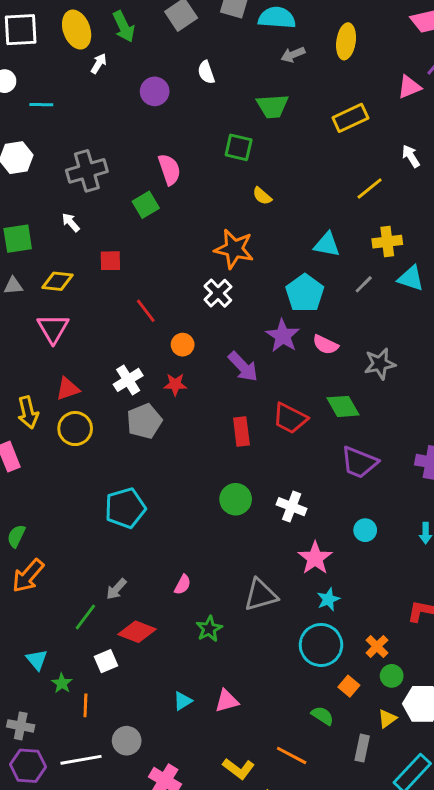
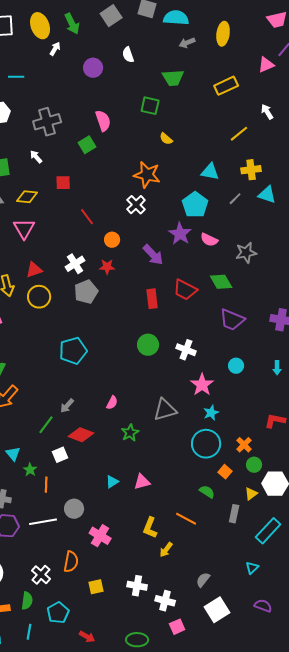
yellow L-shape: (239, 769) -> (150, 528), turned 75

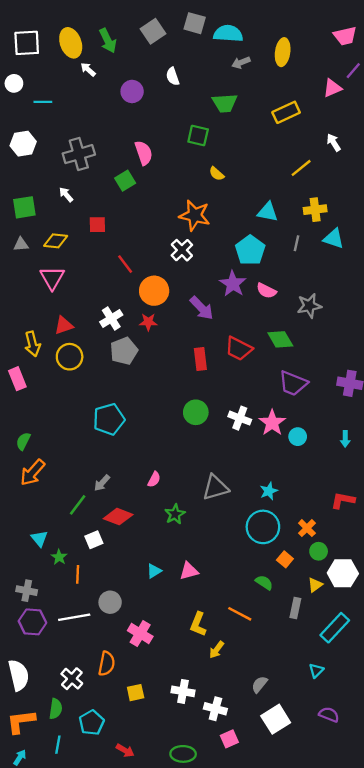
white arrow: (55, 49) -> (88, 69), turned -80
gray line: (235, 199) -> (297, 243), turned -32
orange circle: (112, 240) -> (154, 291), size x1.6
pink star: (202, 385) -> (272, 423), moved

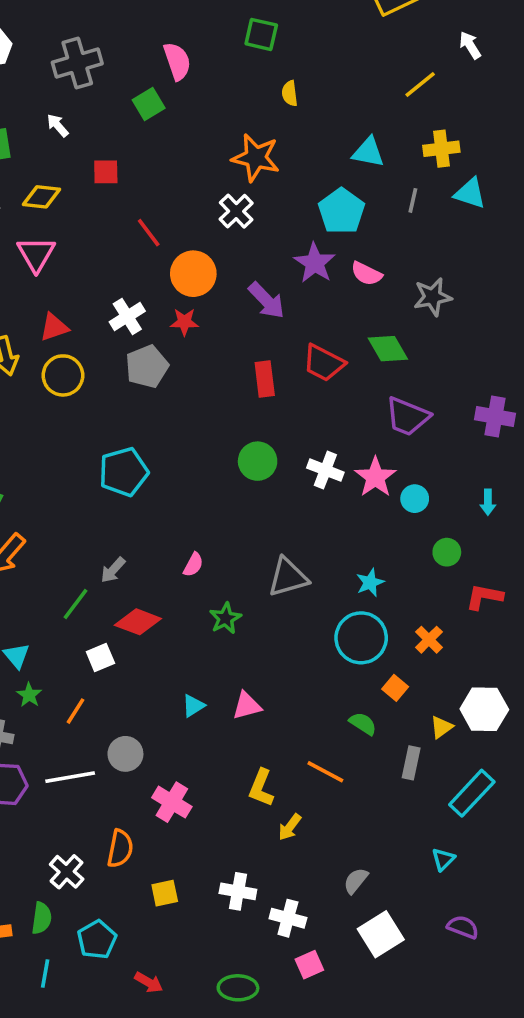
yellow semicircle: (217, 174) -> (290, 93), turned 42
green circle: (319, 551) -> (447, 552), moved
green star: (59, 557) -> (29, 695), moved
orange line: (78, 574) -> (75, 711), turned 30

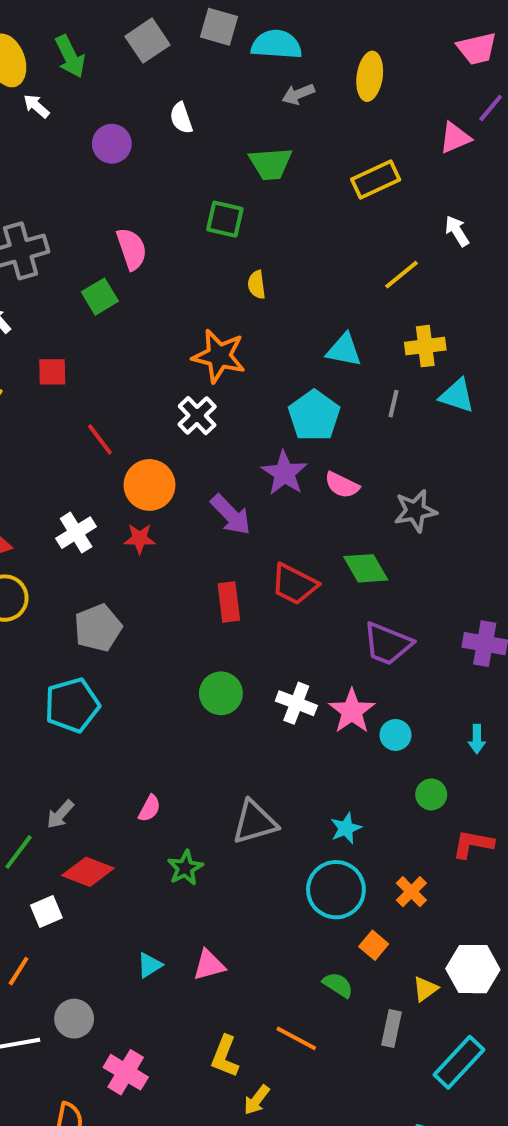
gray pentagon: (147, 366) -> (98, 628), moved

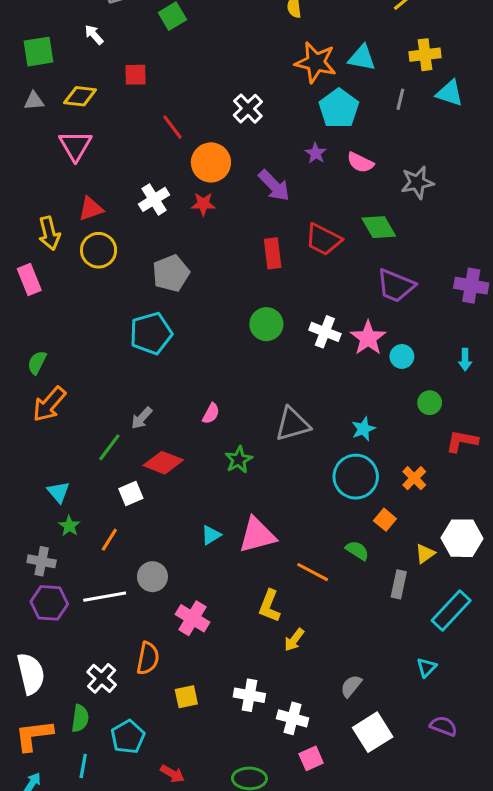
orange star: (219, 356) -> (316, 62), moved
purple star: (284, 473) -> (316, 153), size x0.6
pink triangle: (209, 965) -> (257, 535), size x1.5
orange line: (296, 1038) -> (313, 572), moved

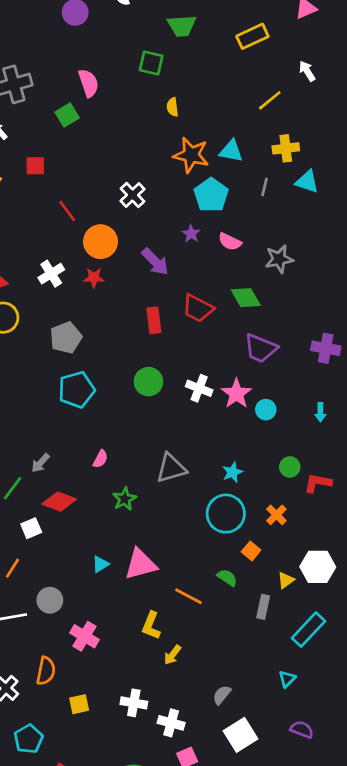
cyan pentagon: (151, 333) -> (76, 390), moved
green circle: (430, 403) -> (290, 467), moved

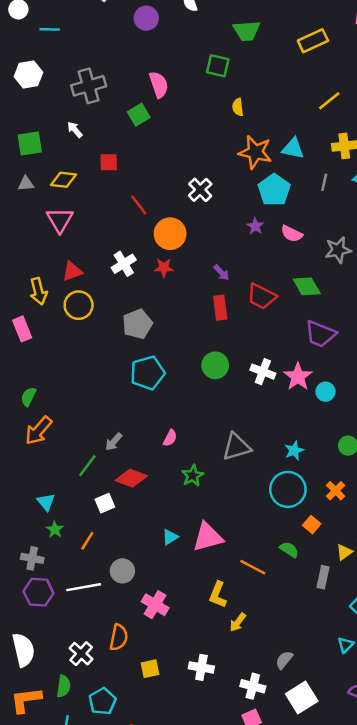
purple arrow: (155, 262) -> (221, 273), moved, size x0.6
white cross: (171, 723) -> (253, 686), moved

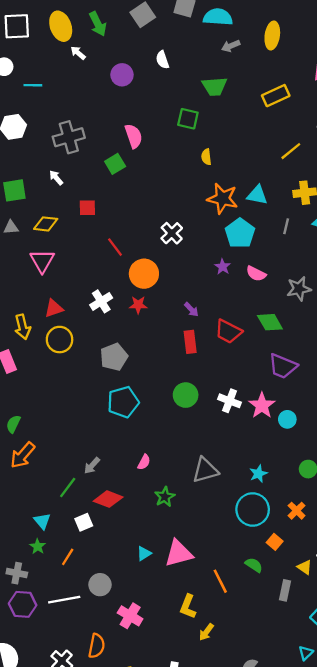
cyan triangle: (46, 502) -> (42, 521), moved
yellow triangle: (344, 552) -> (305, 567), turned -49
orange line: (253, 567) -> (220, 581), turned 35

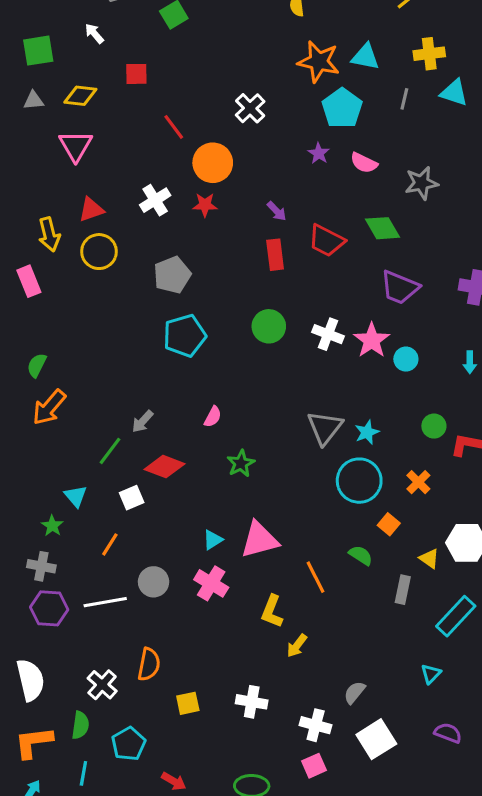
gray triangle: (205, 470) -> (325, 428), moved, turned -36
green star: (38, 546) -> (52, 526), moved
pink cross: (130, 616) -> (211, 583), moved

